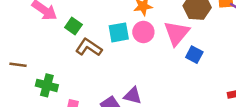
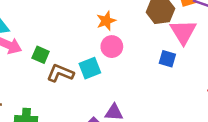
cyan square: (119, 32) -> (90, 68), moved
pink triangle: (177, 33) -> (183, 32), moved

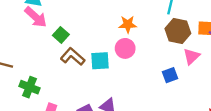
pink triangle: (183, 32) -> (191, 56), size x0.7
blue square: (167, 59) -> (170, 75), turned 35

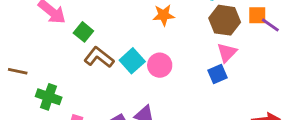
pink circle: (125, 48) -> (160, 65), moved
pink triangle: (191, 56) -> (227, 53), moved
cyan square: (100, 61) -> (132, 61), turned -36

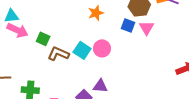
blue square: (218, 74) -> (128, 26), moved, turned -32

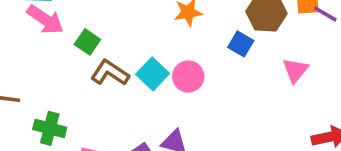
pink triangle: (147, 28) -> (295, 70), moved

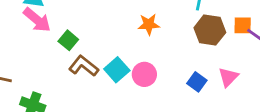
blue square: (241, 44) -> (197, 82), moved

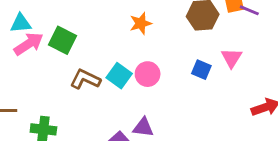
pink arrow: (37, 20) -> (29, 44), turned -60
green square: (68, 40) -> (63, 40), moved, size x1.4

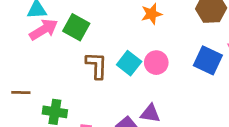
blue square: (201, 70) -> (208, 60), size x1.5
brown L-shape: (85, 79) -> (97, 65), turned 64

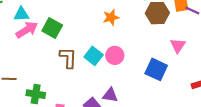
blue square: (208, 60) -> (156, 69), moved

